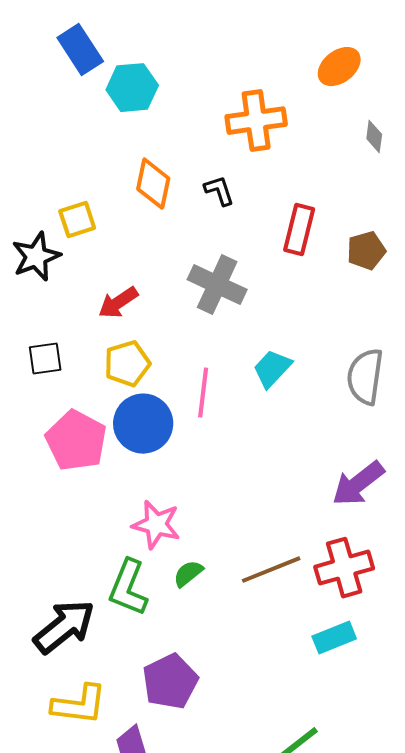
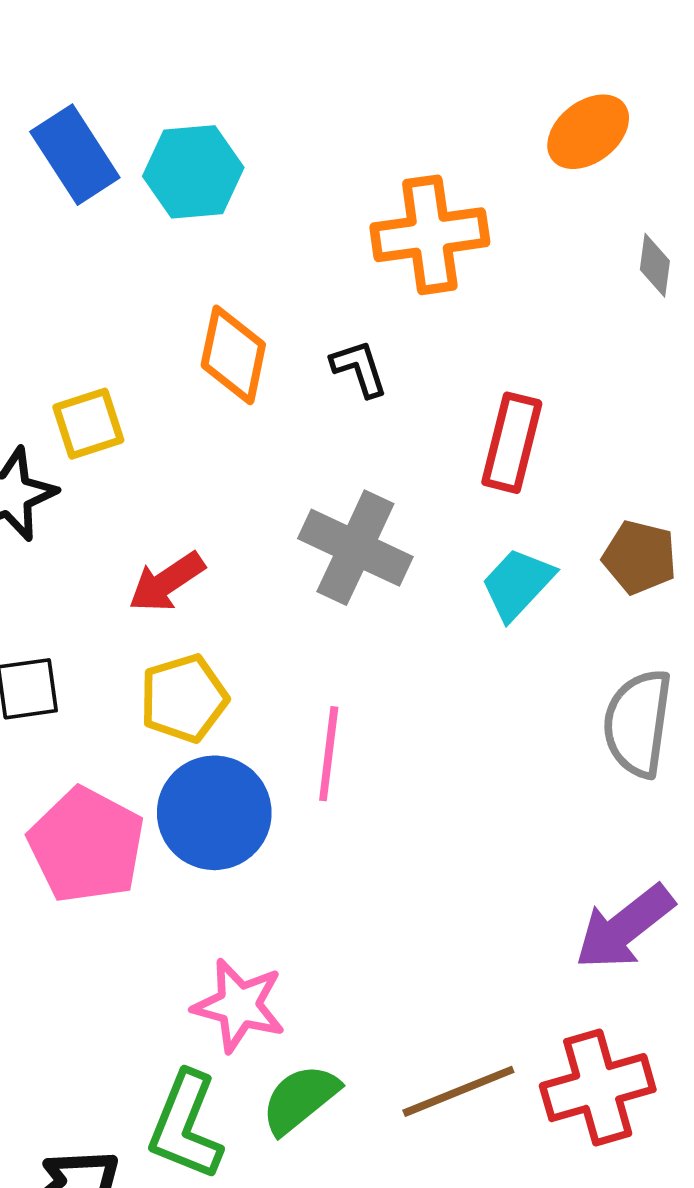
blue rectangle: (80, 50) -> (75, 155), moved
brown pentagon: (366, 251) -> (640, 557), moved, turned 30
cyan trapezoid: (272, 369) -> (518, 584), moved
green semicircle: (188, 574) -> (300, 1099), size x1.4

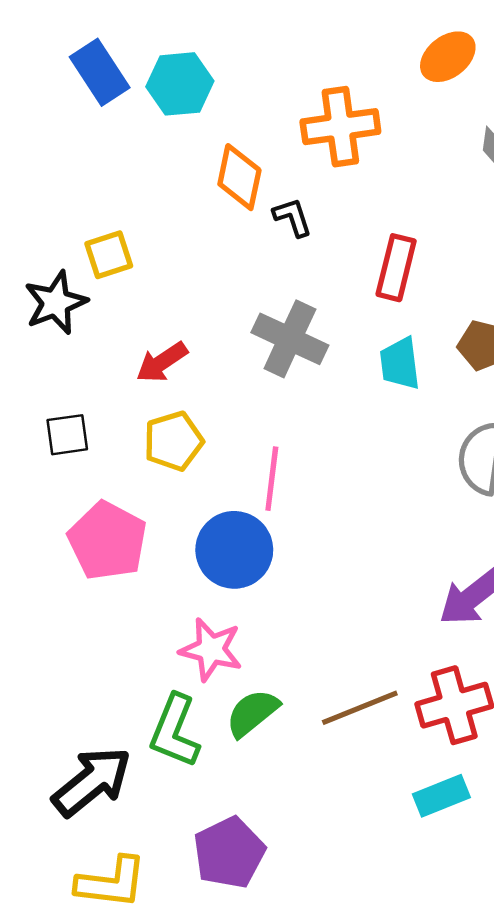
orange diamond: (233, 355) -> (239, 177), moved
cyan trapezoid: (518, 584) -> (400, 363), turned -50
blue circle: (214, 813) -> (234, 550), moved

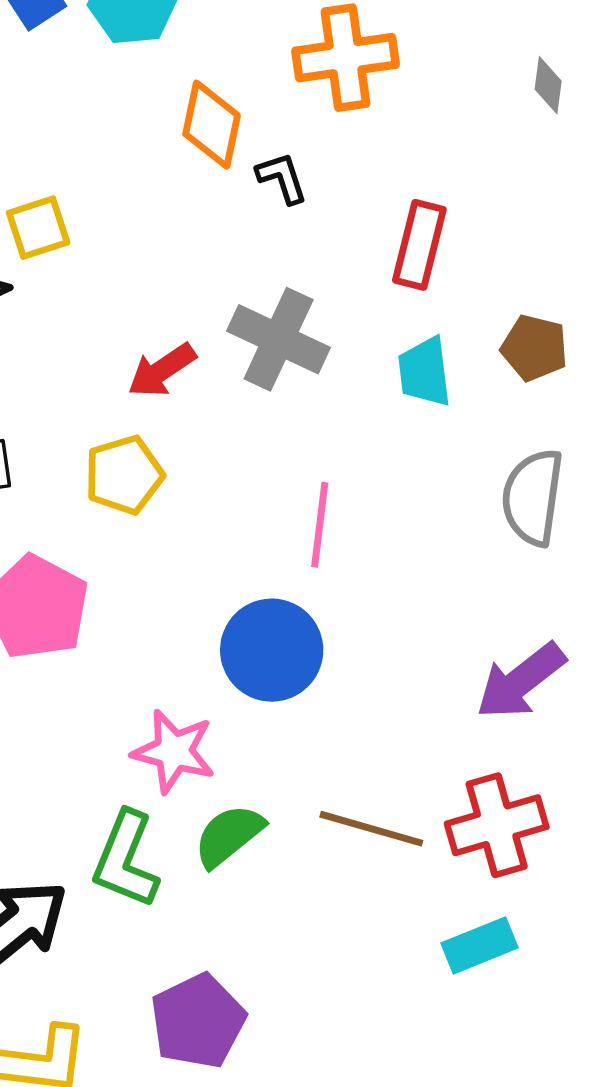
red arrow: (162, 362) -> (162, 370), moved
pink line: (272, 479) -> (320, 525), moved
blue circle: (234, 550) -> (272, 650), moved
brown line: (360, 708) -> (371, 829), turned 38

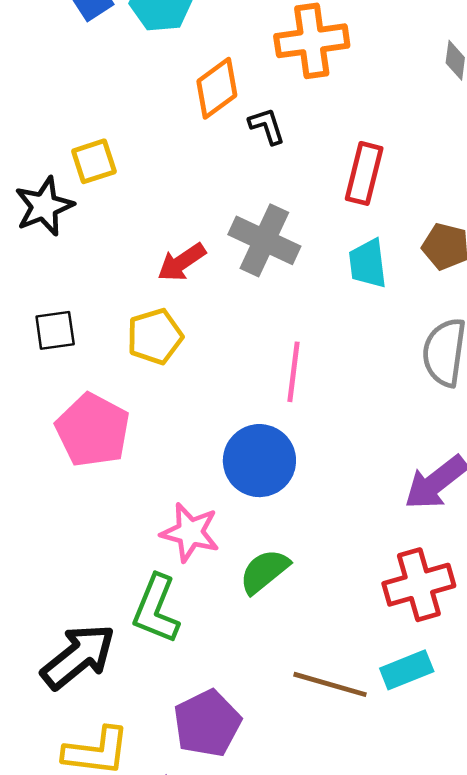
orange diamond: (212, 125) -> (217, 88), turned 42
brown line: (371, 829) -> (330, 684), moved
green semicircle: (229, 836) -> (264, 571), moved

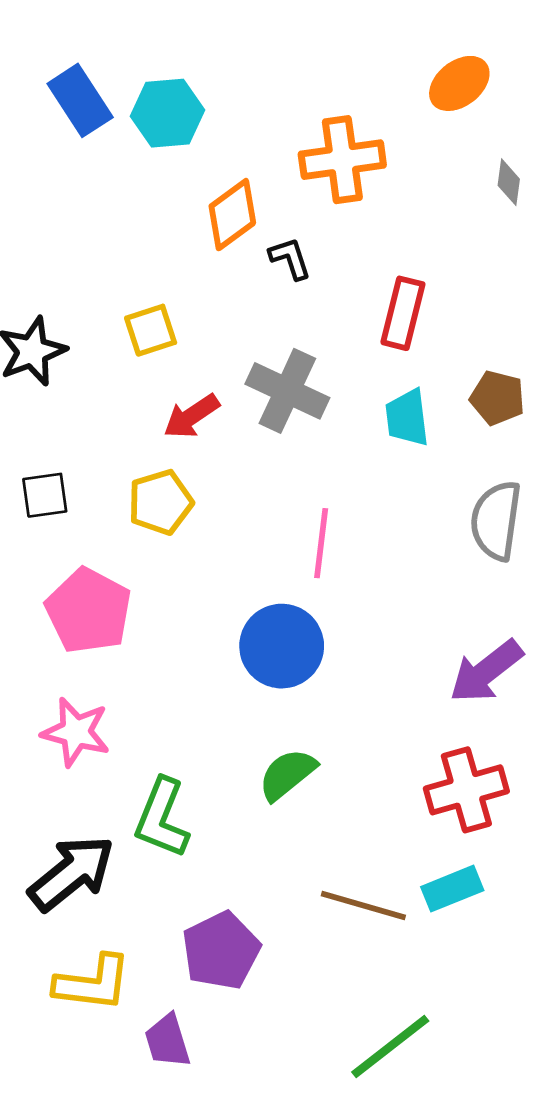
yellow square: (94, 161) -> (151, 330), moved
pink star: (190, 532) -> (76, 732), moved

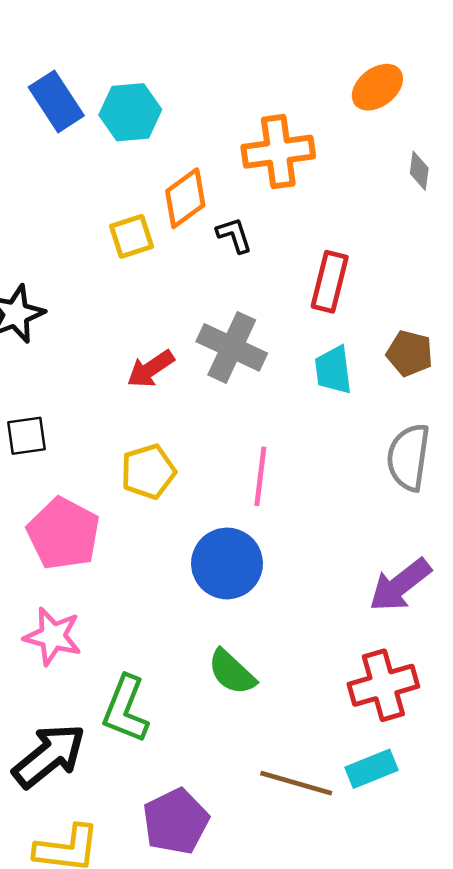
yellow square: (151, 330) -> (131, 236), moved
yellow pentagon: (160, 502) -> (148, 472), moved
green semicircle: (287, 774) -> (232, 672), turned -98

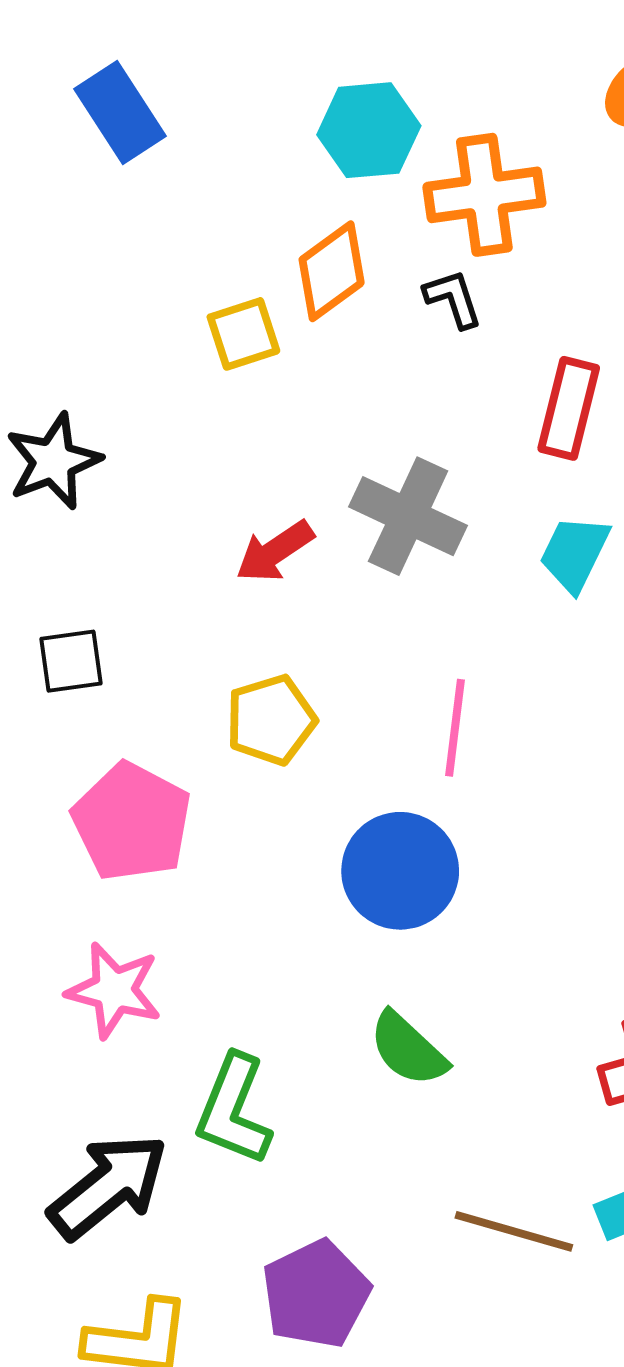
cyan hexagon: (130, 112) -> (369, 130), moved
black L-shape: (234, 235) -> (453, 299), moved
cyan trapezoid: (333, 370) -> (575, 553), turned 33

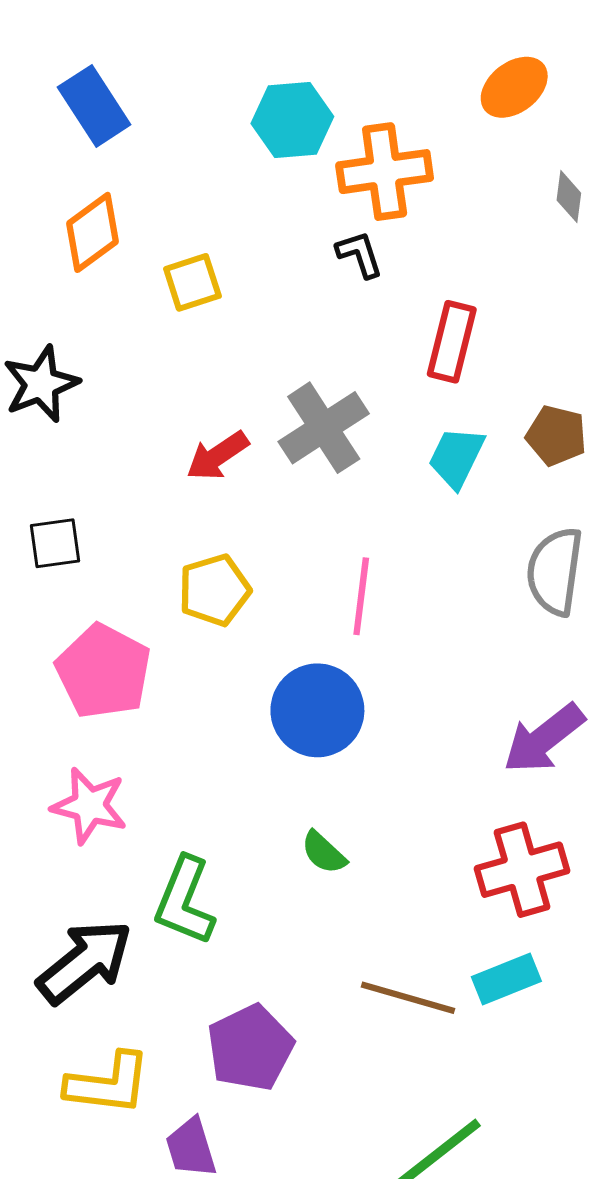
orange diamond: (332, 271) -> (93, 232), moved
gray cross: (408, 516) -> (324, 428), turned 32
green semicircle: (408, 1049) -> (324, 852), size x0.7

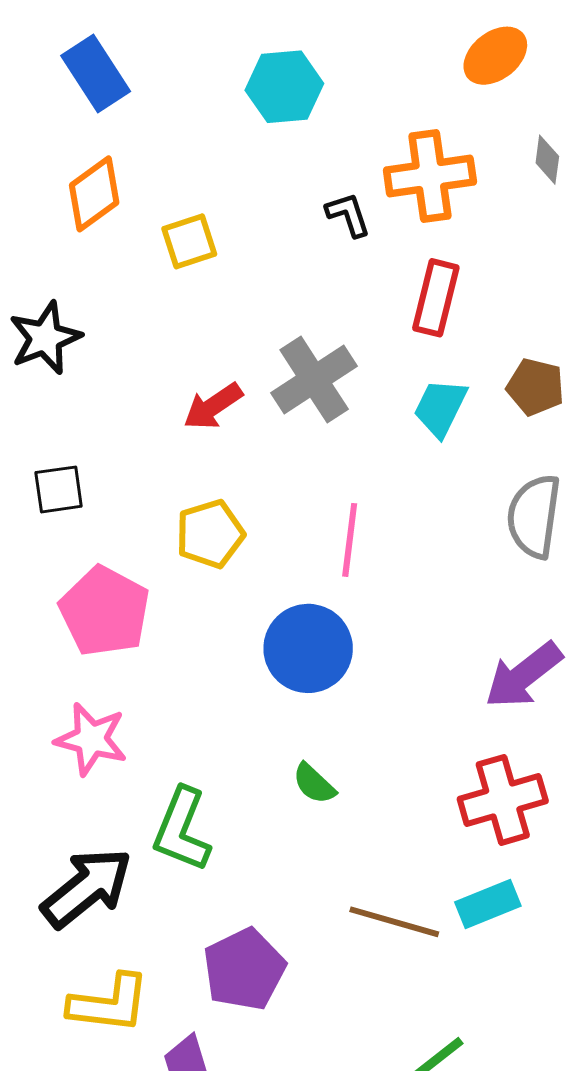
orange cross: (385, 172) -> (430, 176), moved

